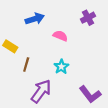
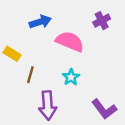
pink semicircle: (60, 36) -> (70, 41), size x1.6
purple arrow: (41, 91) -> (48, 105), turned 140

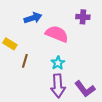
purple cross: (102, 21) -> (83, 17), turned 32
purple arrow: (48, 105) -> (58, 86), moved

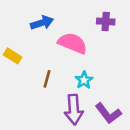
brown line: (25, 61) -> (47, 79), moved
cyan star: (58, 63) -> (84, 80), moved

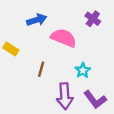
purple cross: (106, 21) -> (93, 19), turned 32
cyan star: (84, 80) -> (83, 70), moved

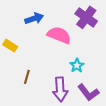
purple cross: (93, 19) -> (86, 17), size x1.5
brown line: (41, 69) -> (27, 77), moved

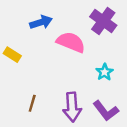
cyan star: (77, 65) -> (105, 72), moved
brown line: (27, 77) -> (32, 103), moved

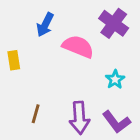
blue arrow: (41, 22) -> (45, 25), turned 135
yellow rectangle: (12, 55) -> (14, 60), turned 49

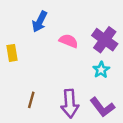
purple cross: (114, 23) -> (105, 40), moved
pink semicircle: (78, 47) -> (69, 41), size x0.7

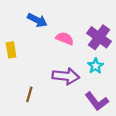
blue arrow: (40, 22) -> (37, 20), turned -90
purple arrow: (70, 104) -> (66, 76), moved, turned -80

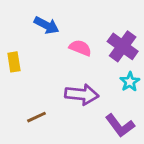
cyan star: (96, 66) -> (130, 82), moved
brown line: (29, 94) -> (37, 117), turned 49

